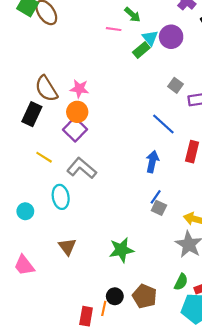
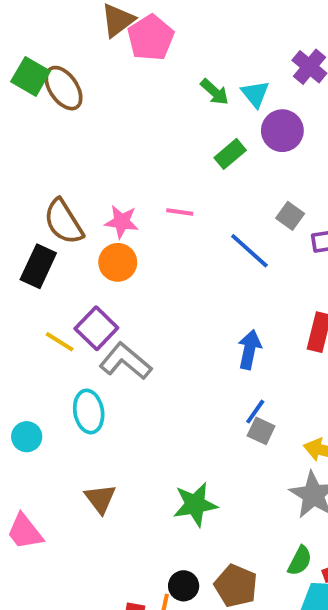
pink line: (114, 29) -> (180, 212), moved
cyan triangle: (150, 38) -> (255, 94), moved
blue line: (163, 124) -> (249, 251), moved
purple square: (75, 130) -> (96, 328), moved

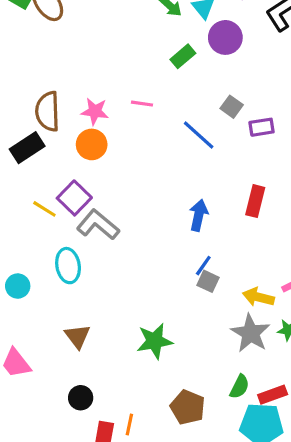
brown semicircle: (63, 222) -> (48, 111), turned 30
black rectangle: (38, 266) -> (27, 148), turned 32
black circle: (184, 586) -> (81, 398), moved

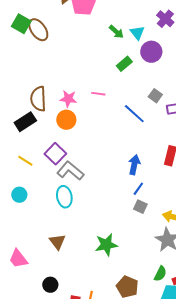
yellow line: (44, 209) -> (25, 161), moved
cyan ellipse: (68, 266) -> (64, 197), moved
blue line: (203, 266) -> (138, 189), moved
cyan circle: (18, 286) -> (19, 195), moved
black circle: (81, 398) -> (50, 285), moved

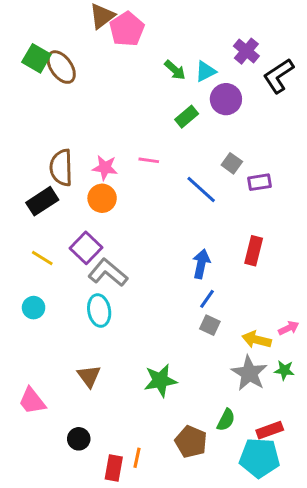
cyan triangle: (137, 33) -> (206, 71), turned 42
green semicircle: (160, 274) -> (226, 420), moved

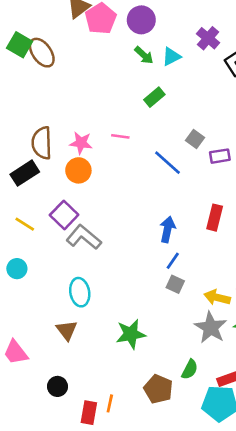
purple circle: (226, 99) -> (141, 20), moved
cyan ellipse: (99, 311) -> (80, 292), moved

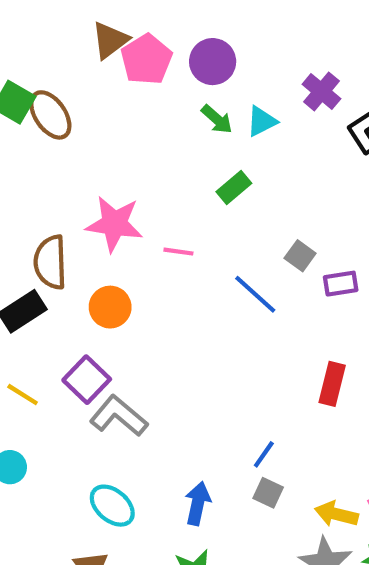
pink star: (81, 143) -> (114, 224), moved, size x1.5
blue arrow: (167, 229) -> (198, 503), moved
cyan ellipse: (80, 292) -> (112, 506), turned -40

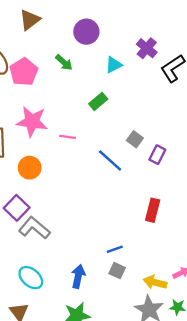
pink pentagon: (146, 59) -> (24, 72), moved
green arrow: (217, 119) -> (64, 62), moved
purple rectangle: (341, 284) -> (157, 155), turned -54
blue line: (264, 454) -> (115, 249), turned 35

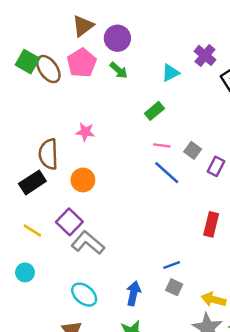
purple circle: (86, 32) -> (117, 38), moved
pink pentagon: (24, 72) -> (82, 63), moved
pink star: (32, 122) -> (85, 132), size x0.6
pink line: (67, 137) -> (162, 145), moved

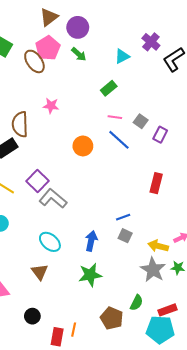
brown ellipse: (48, 69) -> (34, 61), moved
orange circle: (83, 180) -> (83, 146), moved

